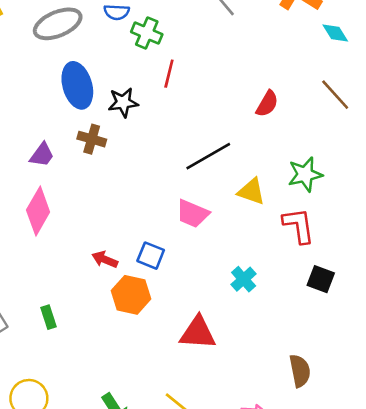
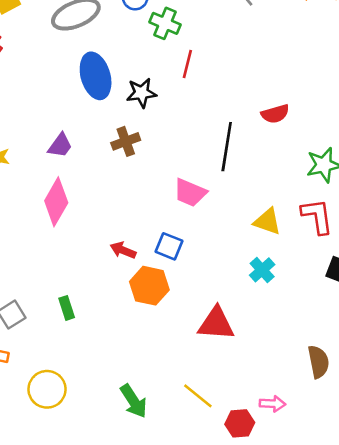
red semicircle: (267, 104) -> (275, 114), moved, turned 44
brown cross: (92, 139) -> (126, 141), moved, turned -36
black line: (208, 156) -> (227, 147), turned -51
yellow triangle: (251, 191) -> (267, 221), moved
pink trapezoid: (193, 214) -> (190, 193), moved

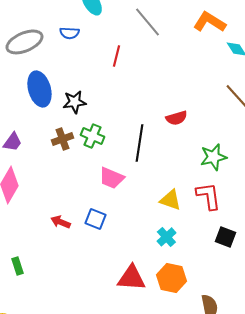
green cross: (165, 23) -> (92, 136), moved
red line: (187, 64) -> (116, 56), moved
orange hexagon: (149, 286) -> (171, 278), moved

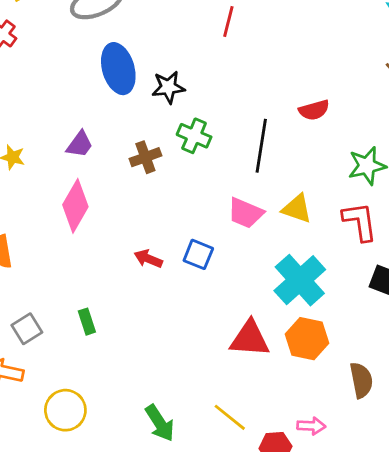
brown cross: (62, 139) -> (145, 157), moved
pink trapezoid: (111, 178) -> (245, 213), moved
yellow triangle: (170, 200) -> (297, 209), moved
cyan cross: (166, 237) -> (300, 280), size x1.8

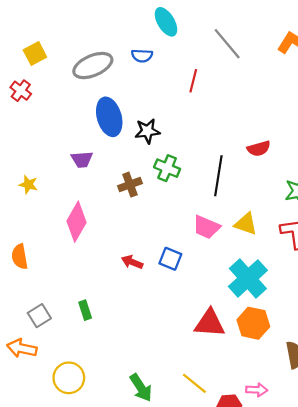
purple trapezoid: (80, 144) -> (82, 159), moved, turned 50

